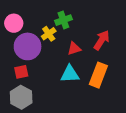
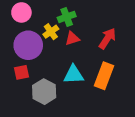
pink circle: (14, 23) -> (21, 12), moved
red triangle: (74, 49) -> (72, 38), moved
gray hexagon: (21, 97) -> (44, 92), moved

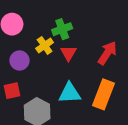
red triangle: (72, 38) -> (68, 53), turned -42
purple circle: (28, 45) -> (20, 61), size x0.6

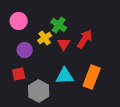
green cross: (62, 29) -> (59, 25), turned -35
red arrow: (107, 53) -> (85, 39), moved

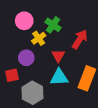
pink circle: (19, 21) -> (24, 21), moved
red triangle: (64, 44) -> (58, 56), moved
purple circle: (25, 50) -> (26, 58), moved

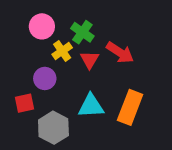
red arrow: (80, 39) -> (120, 52), turned 90
red triangle: (58, 56) -> (90, 60), moved

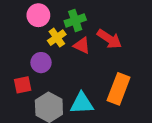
green cross: (82, 32) -> (75, 20), turned 36
red triangle: (90, 60) -> (82, 45), turned -36
cyan triangle: (91, 106) -> (82, 103), moved

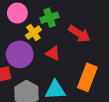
red triangle: (82, 45) -> (53, 53), moved
purple circle: (41, 63) -> (20, 54), size x1.5

